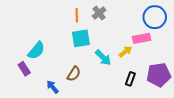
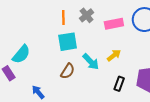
pink rectangle: (142, 38) -> (114, 24), moved
brown semicircle: (74, 74) -> (68, 71), moved

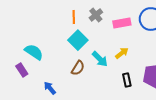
cyan square: (68, 42) -> (78, 40), turned -36
cyan semicircle: (21, 54) -> (34, 52), turned -96
black rectangle: (119, 84) -> (127, 80), turned -32

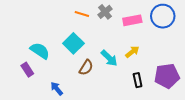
orange line: (74, 17) -> (82, 14), turned -72
cyan square: (78, 40) -> (73, 43), moved

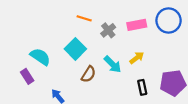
gray cross: (105, 12) -> (108, 30), moved

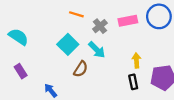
cyan semicircle: (40, 57) -> (18, 37), moved
yellow arrow: (137, 58) -> (136, 60), moved, turned -56
cyan arrow: (113, 64) -> (97, 50), moved

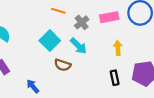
yellow arrow: (136, 60) -> (118, 48), moved
brown semicircle: (81, 69) -> (63, 65), turned 77

